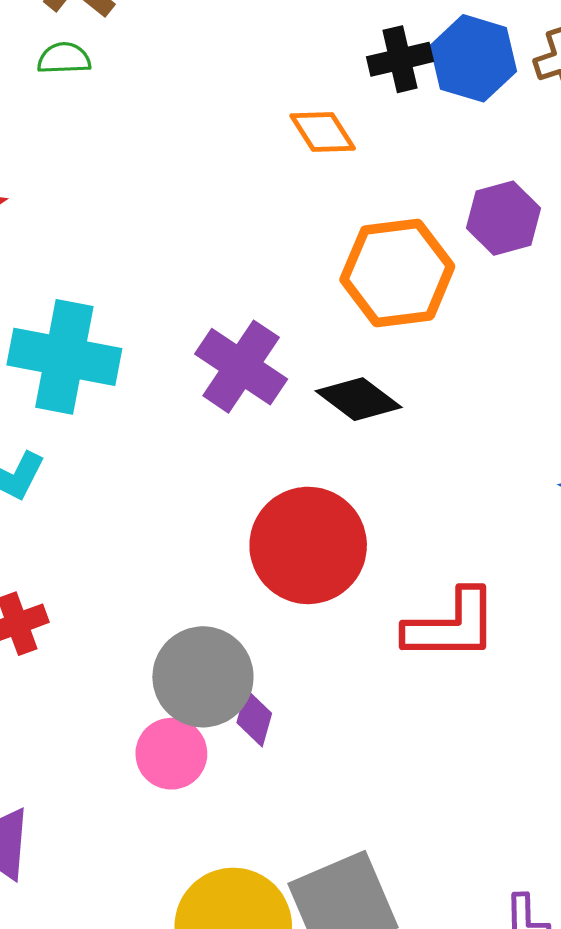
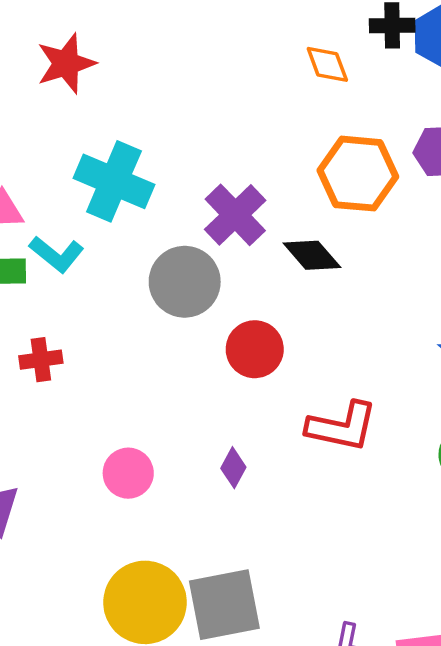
red circle: (308, 545) -> (255, 349), size x0.7
gray circle: (203, 677) -> (185, 282), moved
purple diamond: (254, 718) -> (233, 468), moved

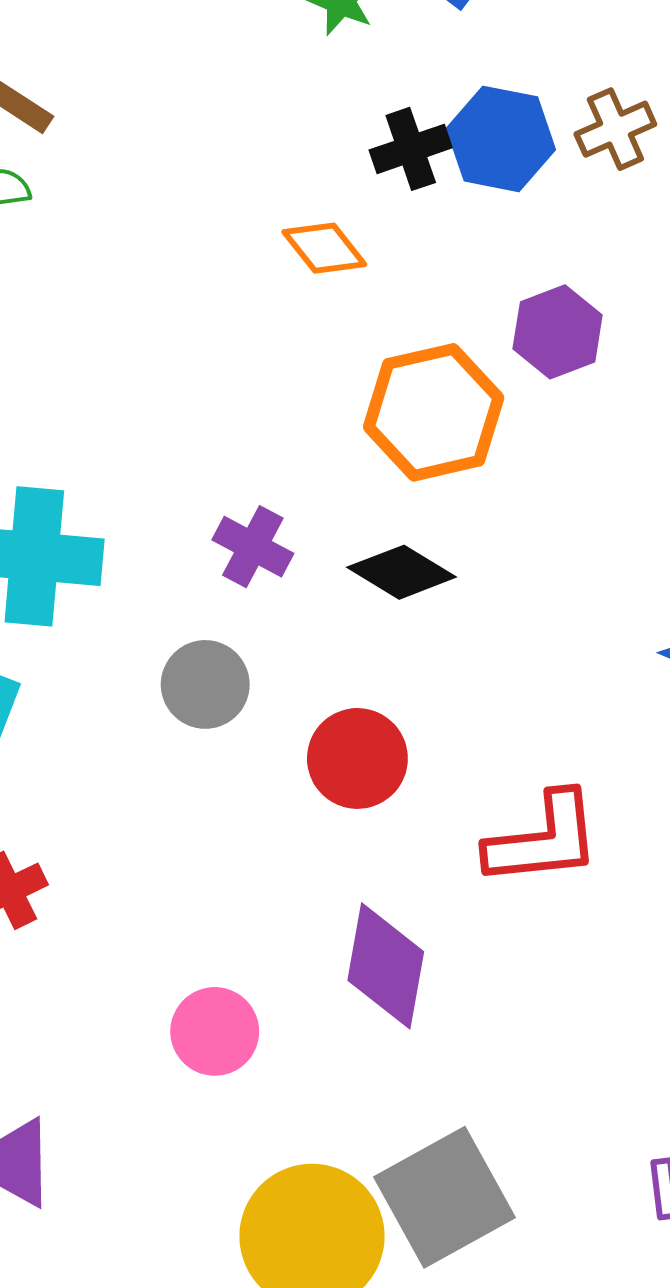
purple cross: (235, 215) -> (253, 547), size x0.7
gray circle: (185, 282) -> (205, 684), size x0.7
purple diamond: (233, 468) -> (386, 966), size x1.8

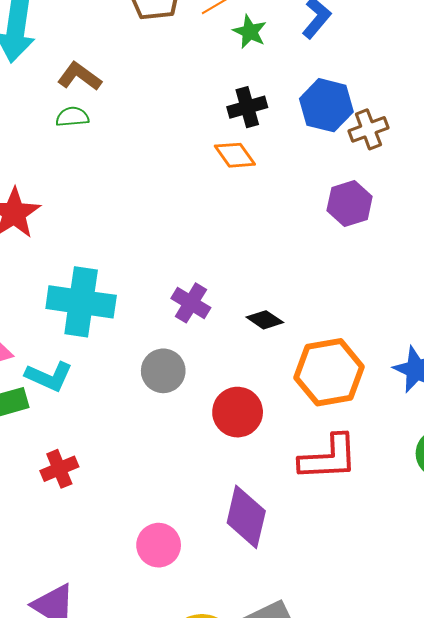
brown cross: (615, 129) -> (368, 129), moved
black cross: (411, 149) -> (247, 107), moved
orange hexagon: (434, 412) -> (329, 372), moved
black diamond: (402, 572) -> (265, 320), size x0.7

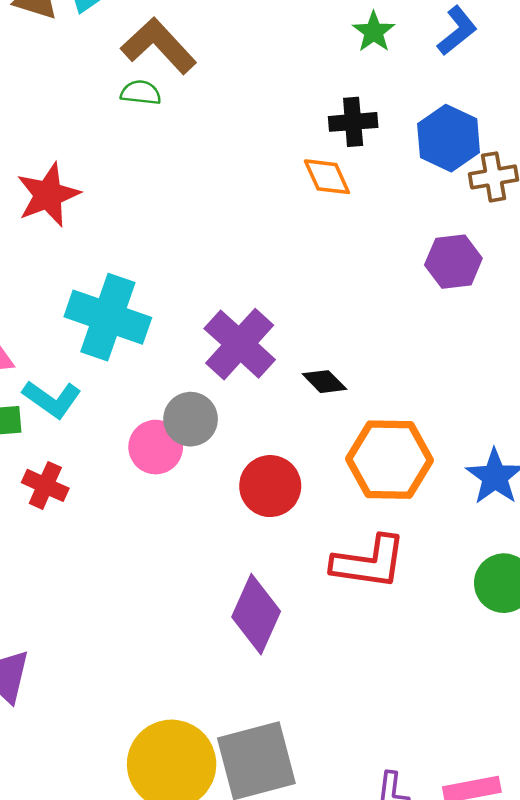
brown L-shape: (79, 76) -> (159, 46), size x1.4
purple cross: (191, 303) -> (240, 344), size x1.5
red cross: (59, 469) -> (45, 485), moved, turned 36
pink circle: (159, 545) -> (156, 447), moved

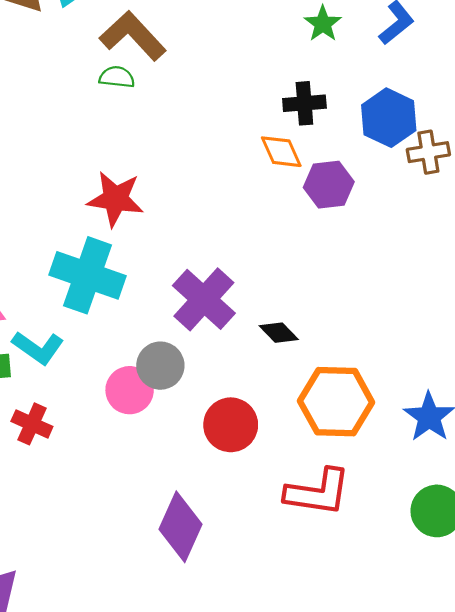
red star: (48, 195) -> (115, 199), moved, turned 30
purple hexagon: (453, 262) -> (329, 185), moved
purple diamond: (256, 614) -> (181, 527), moved

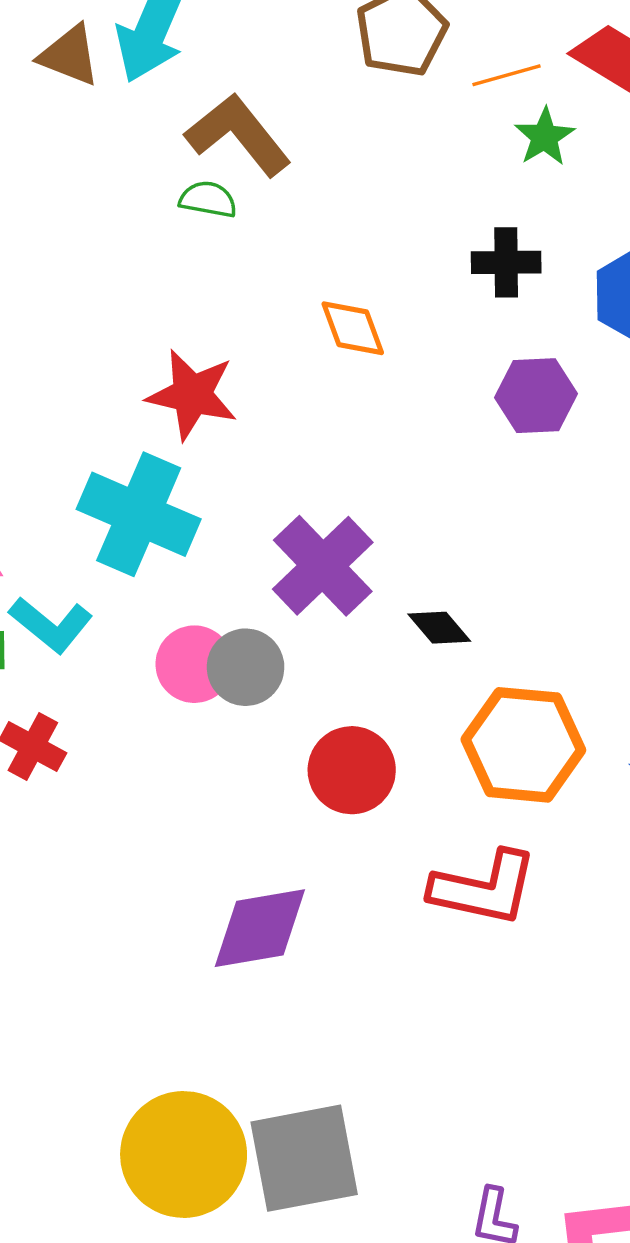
orange diamond: (281, 152) -> (353, 328), moved
pink circle: (130, 390) -> (194, 664), moved
purple diamond: (181, 527) -> (260, 928), turned 52

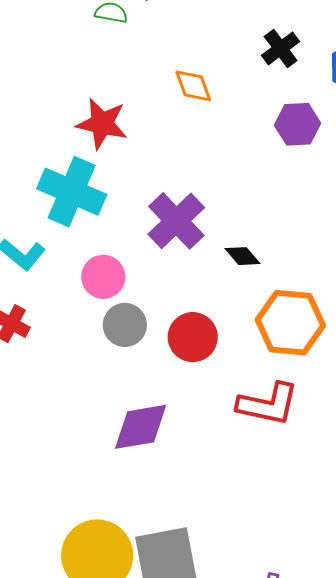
black cross: (506, 262) -> (281, 48), turned -36
gray circle: (246, 667) -> (125, 325), moved

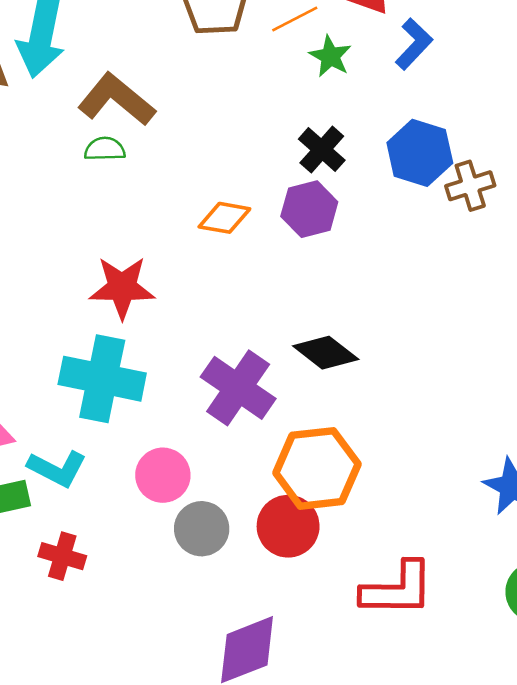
orange diamond: (193, 86) -> (224, 218), turned -48
purple hexagon: (298, 124) -> (309, 209), moved
black diamond: (242, 256) -> (326, 353), moved, size x1.4
orange hexagon: (290, 323) -> (317, 468), moved

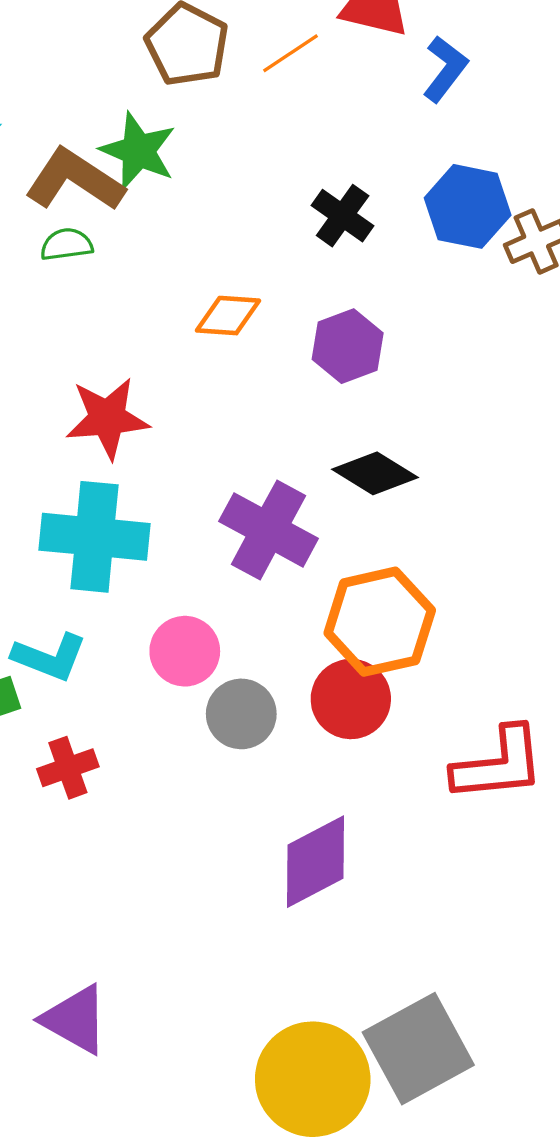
green star: (330, 56) -> (138, 151), moved, size x1.4
purple hexagon: (309, 209) -> (348, 346), moved
red cross: (62, 556) -> (68, 768), turned -30

